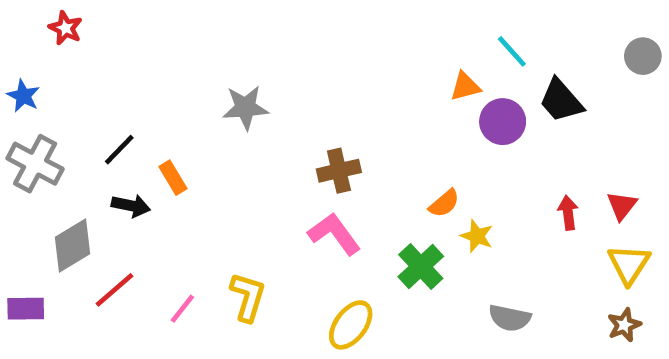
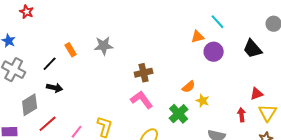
black trapezoid: (561, 101) -> (253, 49), moved
orange rectangle: (173, 178) -> (71, 50), moved
red triangle: (622, 206) -> (257, 94), moved, turned 32
red arrow: (568, 213) -> (242, 115), moved

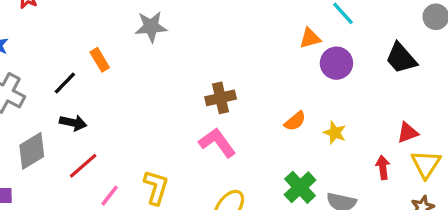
gray star: (104, 46) -> (151, 27), moved
yellow star: (203, 101) -> (335, 133), moved
green cross: (179, 114) -> (300, 187), moved
red line: (48, 124) -> (83, 166), moved

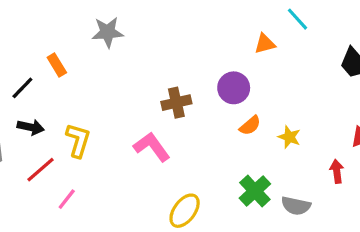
purple circle: (336, 63) -> (234, 88), moved
pink L-shape: (217, 143) -> (152, 147), moved
yellow L-shape: (156, 187) -> (78, 140), moved

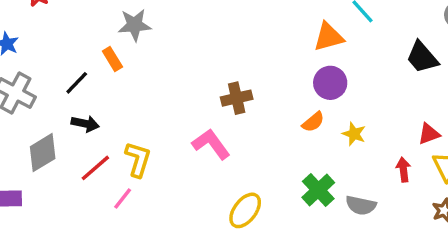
gray star: (108, 32) -> (135, 25), moved
orange triangle: (265, 44) -> (328, 37), size x1.4
purple circle: (234, 88) -> (330, 83), moved
yellow L-shape: (78, 140) -> (138, 159), moved

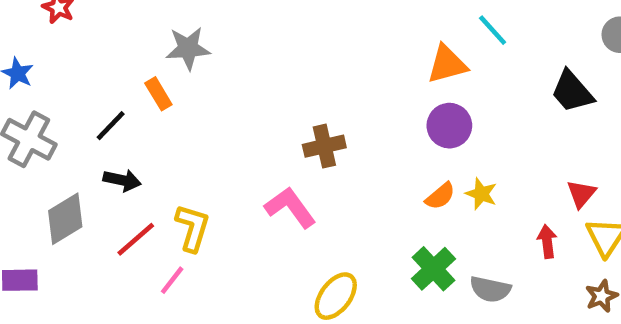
orange semicircle: (313, 122) -> (440, 196), moved
red triangle: (429, 134) -> (581, 194), turned -30

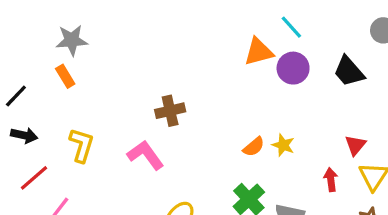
orange rectangle: (158, 94) -> (65, 76), moved
purple circle: (449, 126) -> (293, 68), moved
yellow L-shape: (193, 228) -> (82, 145), moved

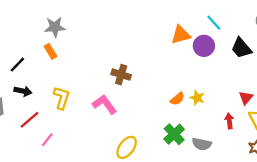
cyan line: (291, 27) -> (214, 23), moved
brown cross: (170, 111) -> (121, 75), turned 30

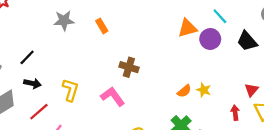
orange rectangle: (50, 51) -> (102, 26), moved

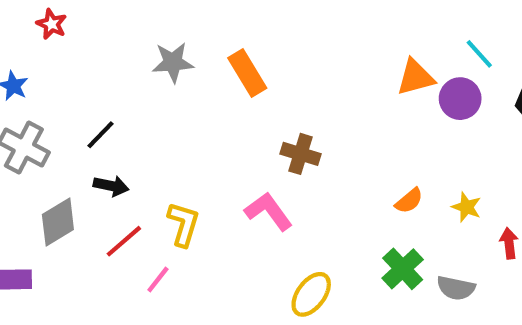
orange rectangle: (102, 26) -> (247, 73), size x1.5
yellow L-shape: (70, 90) -> (183, 224), moved
yellow star: (204, 90) -> (467, 207), moved

